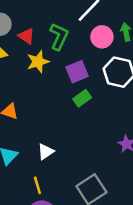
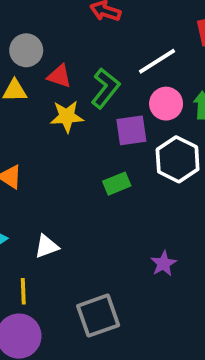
red triangle: (26, 36) -> (59, 76), turned -30
purple square: (77, 72) -> (131, 130), moved

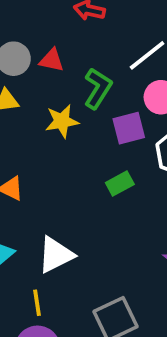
red triangle: (59, 76) -> (52, 60), moved
white triangle: (47, 246) -> (56, 255), size x1.5

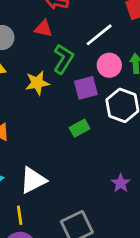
red triangle: (52, 60) -> (43, 29), moved

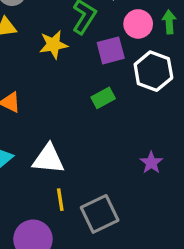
white triangle: (33, 180) -> (48, 159), turned 32
yellow line: (20, 215) -> (60, 200), moved

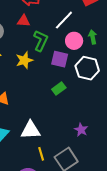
purple square: (111, 50) -> (60, 59), turned 36
purple star: (151, 163) -> (81, 130), moved

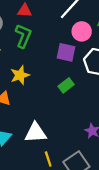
green L-shape: (41, 41) -> (23, 36), moved
yellow star: (24, 60) -> (20, 75), moved

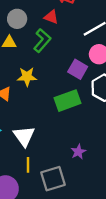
green rectangle: (66, 85) -> (68, 101), size x1.6
white triangle: (36, 133) -> (24, 136), turned 40

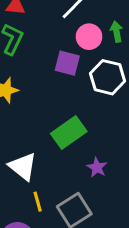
green rectangle: (68, 101) -> (69, 133), moved

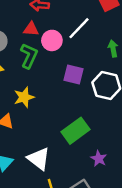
pink circle: (89, 37) -> (52, 40), moved

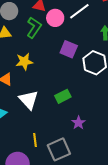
green rectangle: (76, 131) -> (63, 96), size x0.7
white triangle: (39, 159) -> (29, 100), moved

